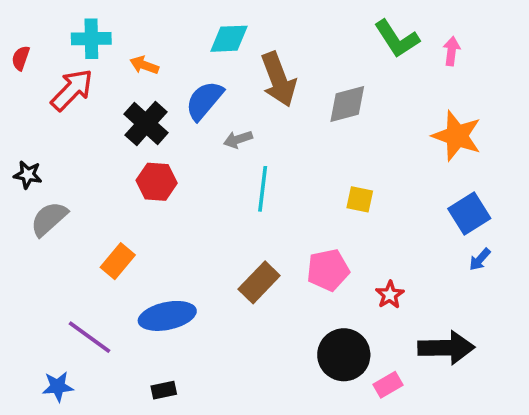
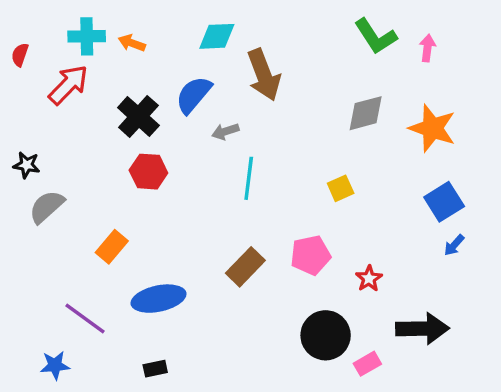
orange arrow: (144, 65) -> (132, 43), moved
gray diamond: (347, 104) -> (366, 113), moved
yellow square: (360, 199) -> (341, 188), turned -36

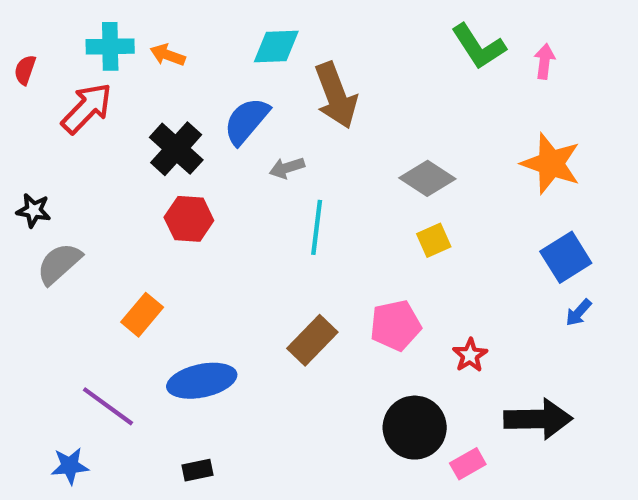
gray diamond: (366, 113) -> (427, 178), moved, turned 48

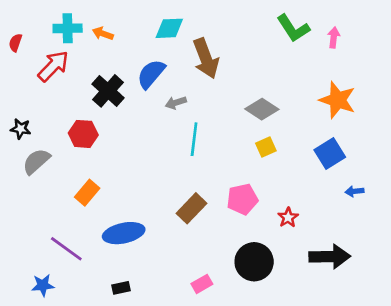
red hexagon: (189, 219) -> (83, 134), moved
blue square: (566, 257) -> (330, 154), moved
blue arrow: (579, 313) -> (355, 191), turned 42
pink rectangle: (468, 464) -> (202, 284), moved

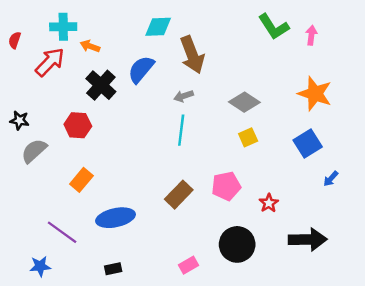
orange arrow: (103, 34) -> (90, 46), moved
gray arrow: (176, 103) -> (184, 96), moved
blue arrow: (355, 191) -> (331, 179), turned -42

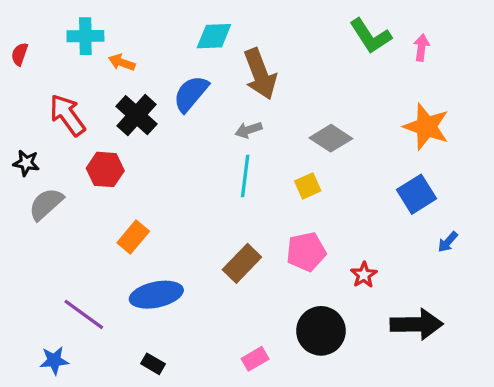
red arrow: (50, 62) -> (67, 115), moved, turned -80
yellow square: (248, 137) -> (308, 186), moved
orange rectangle: (81, 180) -> (133, 237), moved
black rectangle: (113, 269) -> (153, 364), turned 42

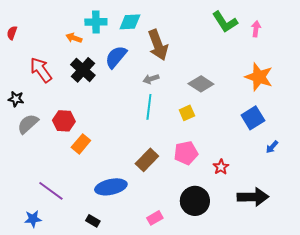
cyan cross: (85, 36) -> (96, 22), moved
red hexagon: (105, 169) -> (64, 121), moved
blue ellipse: (156, 295) -> (111, 187), moved

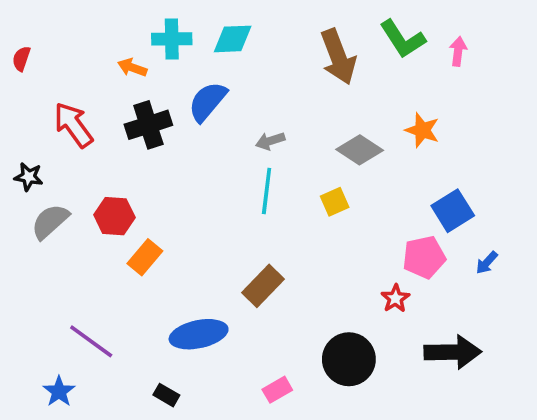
brown arrow: (158, 45) -> (338, 57), moved
black cross: (83, 70) -> (148, 125), turned 30
orange star: (259, 77) -> (422, 130), moved, size x0.7
pink pentagon: (186, 153) -> (424, 257), moved
blue star: (33, 219) -> (59, 391), turned -30

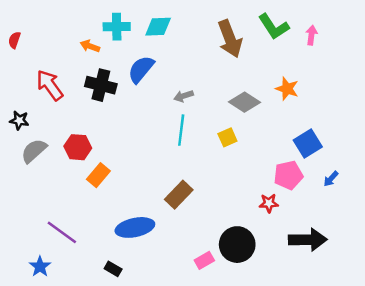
black cross: (148, 125) -> (101, 85), turned 32
red star: (395, 298) -> (269, 203), turned 30
pink rectangle: (277, 390) -> (204, 260), moved

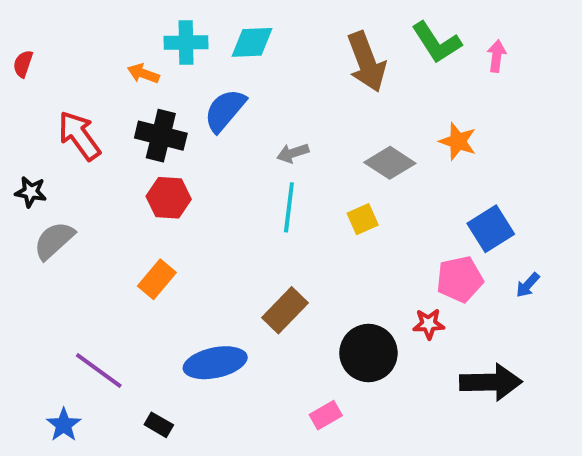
red hexagon: (78, 147) -> (169, 198), moved
black circle: (237, 245) -> (368, 353), moved
black rectangle: (113, 269) -> (159, 425), moved

